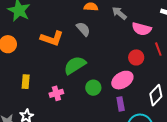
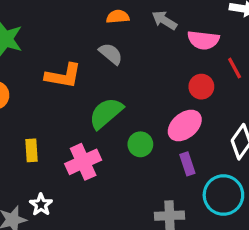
pink cross: (56, 93) -> (83, 162), size x1.5

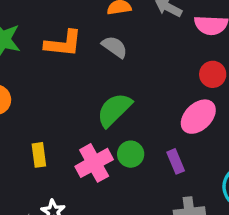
orange L-shape: (63, 76) -> (63, 44), moved
green circle: (140, 144) -> (131, 154), moved
purple rectangle: (187, 164) -> (176, 161), moved

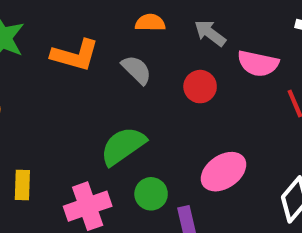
red circle: (213, 74) -> (200, 87), moved
green circle: (131, 154) -> (151, 194), moved

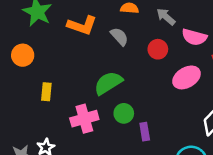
pink ellipse: (223, 172) -> (187, 77), moved
yellow rectangle: (22, 185) -> (46, 92), moved

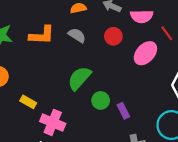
yellow rectangle: (46, 92) -> (28, 102), turned -49
pink cross: (84, 119) -> (53, 122), moved, turned -35

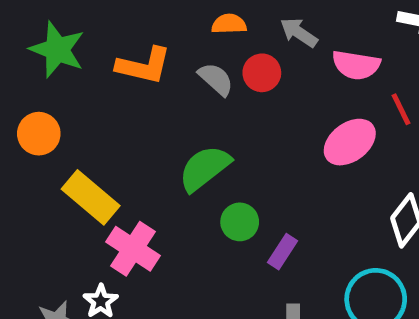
red circle: (113, 36) -> (262, 73), moved
yellow rectangle: (28, 102) -> (91, 197), size x1.6
purple rectangle: (123, 111) -> (283, 252), turned 49

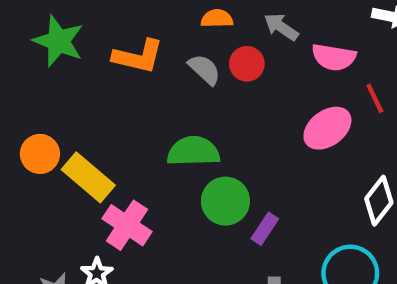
orange circle: (39, 134) -> (40, 154), moved
green semicircle: (205, 168) -> (193, 151), turned 36
green circle: (240, 222) -> (225, 201), size x1.4

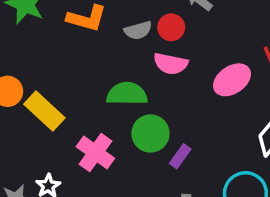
pink semicircle: (334, 57) -> (171, 64), moved
gray semicircle: (204, 69) -> (138, 30), turned 120
pink cross: (127, 225) -> (95, 153), moved

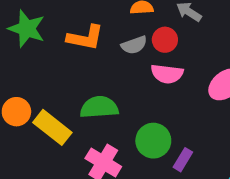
green semicircle: (127, 94) -> (99, 107), moved

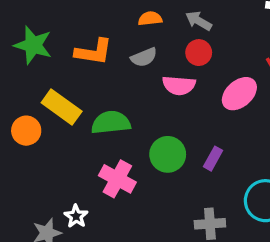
red circle: (165, 40) -> (199, 53), moved
yellow rectangle: (52, 127) -> (62, 107), moved
purple rectangle: (183, 160) -> (213, 159), moved

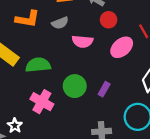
red circle: (199, 53) -> (109, 20), moved

